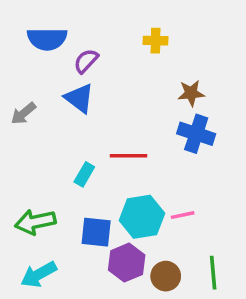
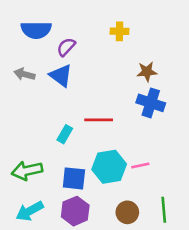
gray arrow: (23, 113) -> (24, 74), moved, turned 54
purple hexagon: (127, 263) -> (75, 211), moved

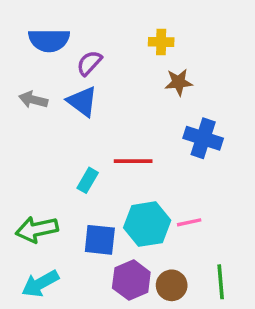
brown star: (147, 72) -> (179, 82), moved
purple hexagon: (75, 211) -> (131, 280), moved

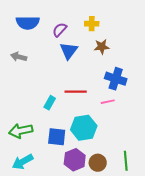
purple semicircle: (89, 63) -> (60, 30), moved
blue triangle: (82, 101) -> (69, 51), moved, turned 30
pink line: (189, 222) -> (108, 102), moved

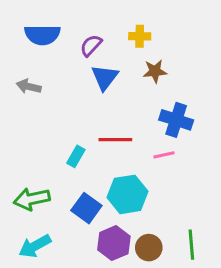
blue square: (57, 137) -> (86, 208), turned 30

